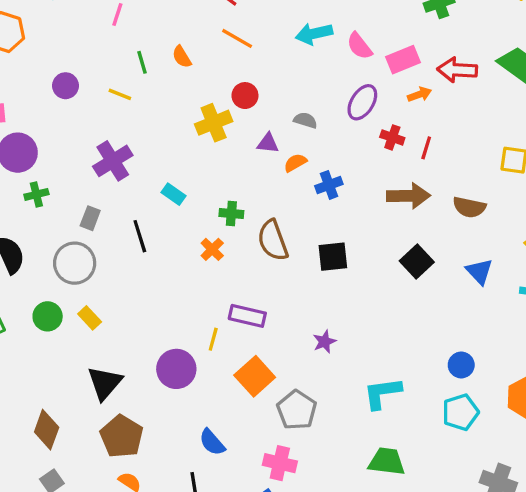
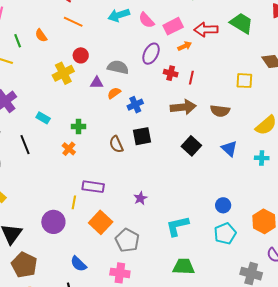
gray semicircle: (305, 120) -> (118, 67), size x1.5
brown semicircle: (273, 240) -> (116, 144), moved, size x0.7
black square: (333, 257) -> (142, 136), moved

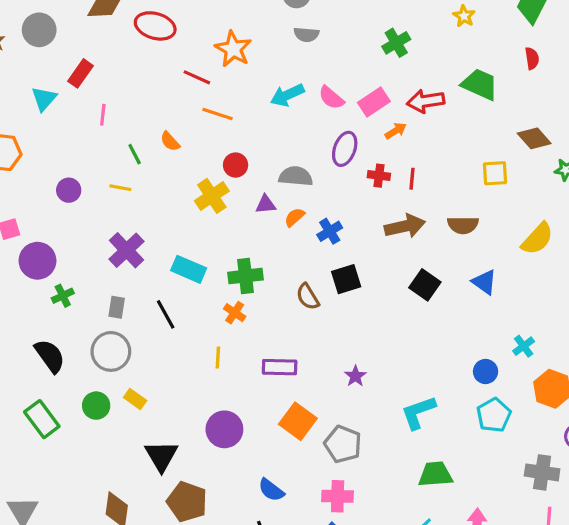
cyan rectangle: (43, 118) -> (189, 269), size x1.5
green cross: (78, 126) -> (245, 276), size x1.5
cyan cross: (262, 158) -> (524, 346), moved, turned -32
yellow line: (74, 202) -> (218, 357), moved

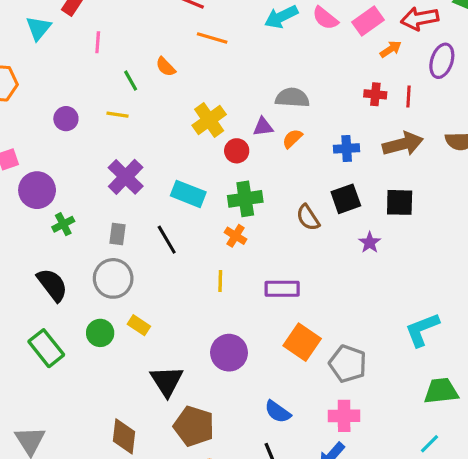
purple ellipse: (345, 149) -> (442, 61), moved
red circle: (236, 165) -> (237, 151), moved
blue cross: (330, 231) -> (347, 148), moved, turned 30
black square: (425, 285) -> (400, 202), moved, turned -32
purple star: (355, 376) -> (370, 243), moved

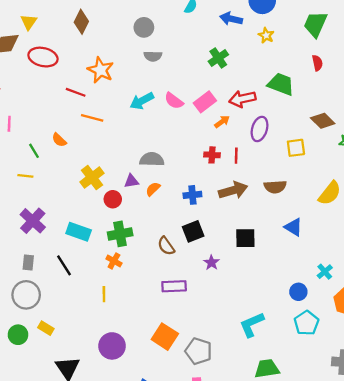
black square: (400, 202) -> (245, 238), moved
purple rectangle: (282, 289) -> (174, 286), moved

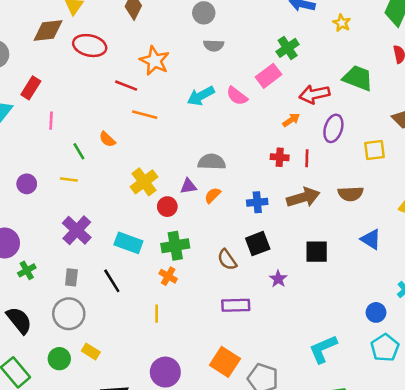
pink rectangle: (205, 102) -> (268, 76), moved

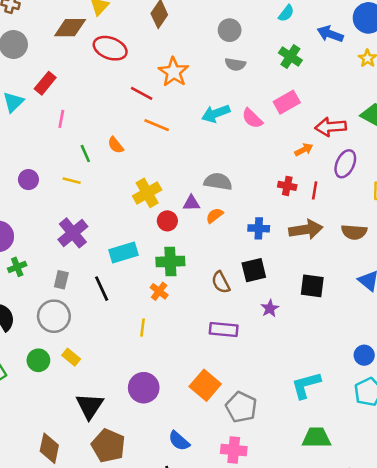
green cross: (288, 48) -> (290, 57), moved, turned -30
cyan rectangle: (128, 243) -> (123, 253), turned -44

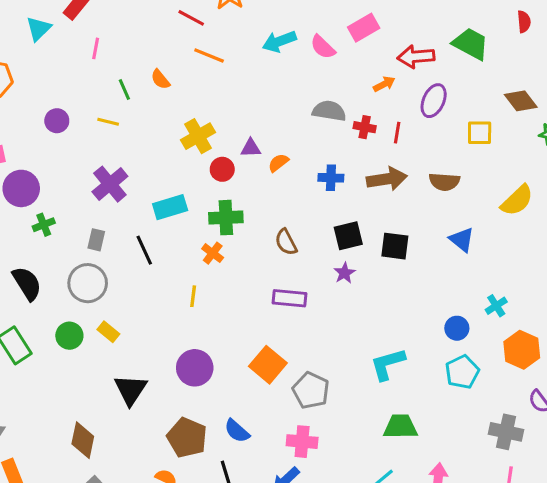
gray semicircle: (218, 182) -> (329, 111), moved
black square: (254, 270) -> (348, 236), moved
brown pentagon: (108, 446) -> (187, 438), moved

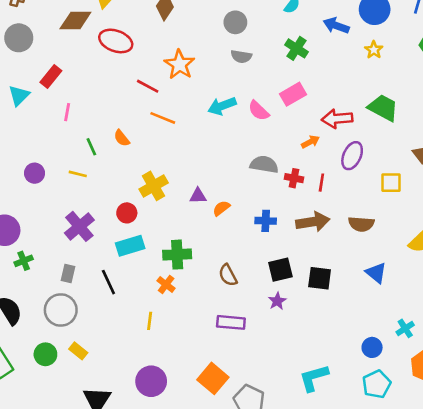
red circle: (222, 169) -> (127, 213), moved

